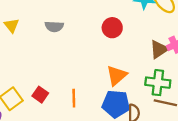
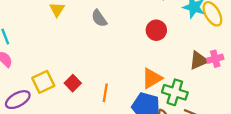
gray semicircle: (54, 27) -> (99, 18), turned 42
green cross: (158, 83) -> (175, 92), moved

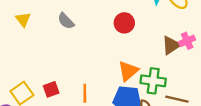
red square: (73, 83) -> (51, 89), turned 35

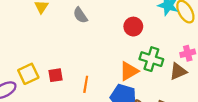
brown triangle: (171, 45) -> (178, 71), moved
green cross: (153, 81) -> (151, 59), moved

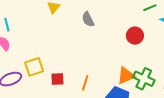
green cross: (151, 59) -> (144, 79), moved
red square: (56, 75) -> (57, 79), moved

